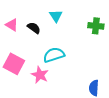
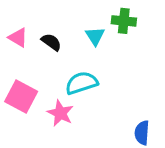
cyan triangle: (56, 16) -> (95, 36), moved
green cross: (96, 26) -> (124, 21), moved

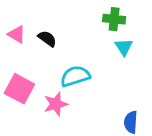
cyan triangle: (95, 36) -> (124, 47), moved
pink star: (60, 113) -> (56, 104), turned 30

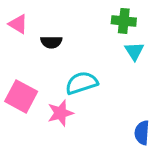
pink triangle: (17, 34) -> (18, 24), moved
black semicircle: (47, 39) -> (51, 42), turned 144

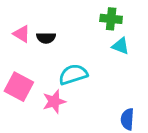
pink triangle: (18, 24) -> (22, 34), moved
cyan triangle: (134, 51) -> (121, 46), turned -36

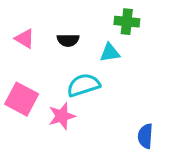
black semicircle: (46, 38) -> (68, 40), moved
cyan triangle: (121, 46) -> (110, 53), moved, turned -30

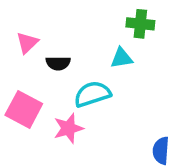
pink triangle: (25, 39) -> (27, 43), turned 45
black semicircle: (68, 40) -> (58, 63), moved

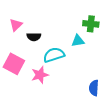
green cross: (140, 24) -> (91, 24), moved
cyan triangle: (122, 58) -> (78, 41), moved

